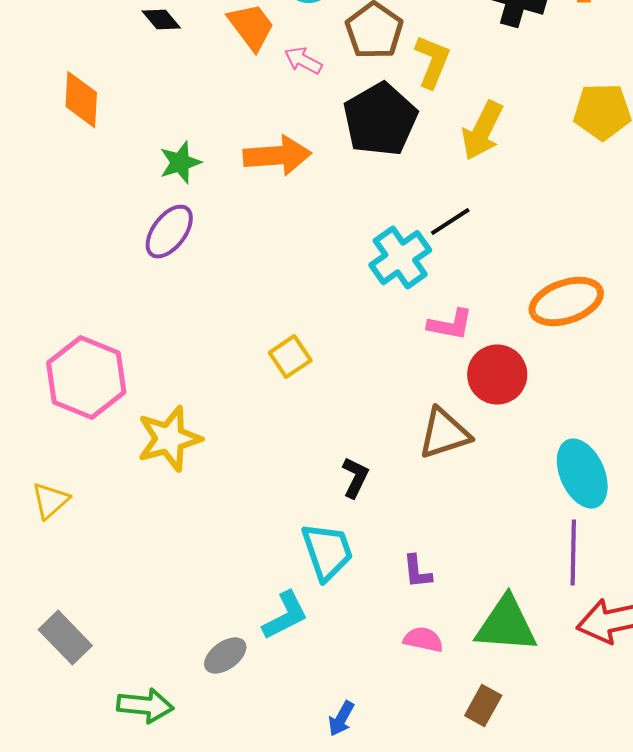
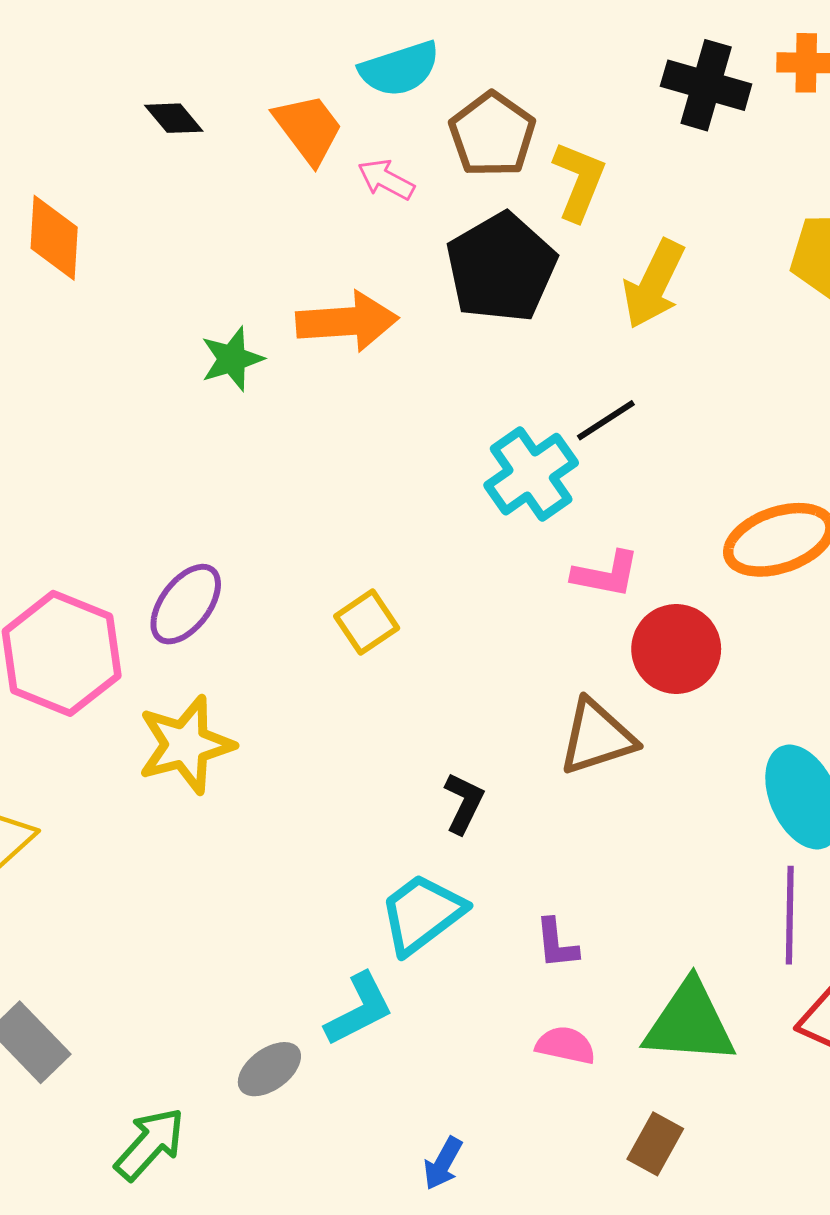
green star: (180, 163) -> (232, 359), moved
purple ellipse: (169, 232) -> (186, 604), moved
cyan trapezoid: (327, 552) -> (422, 914), turned -108
green arrow: (145, 706) -> (150, 1144), turned -54

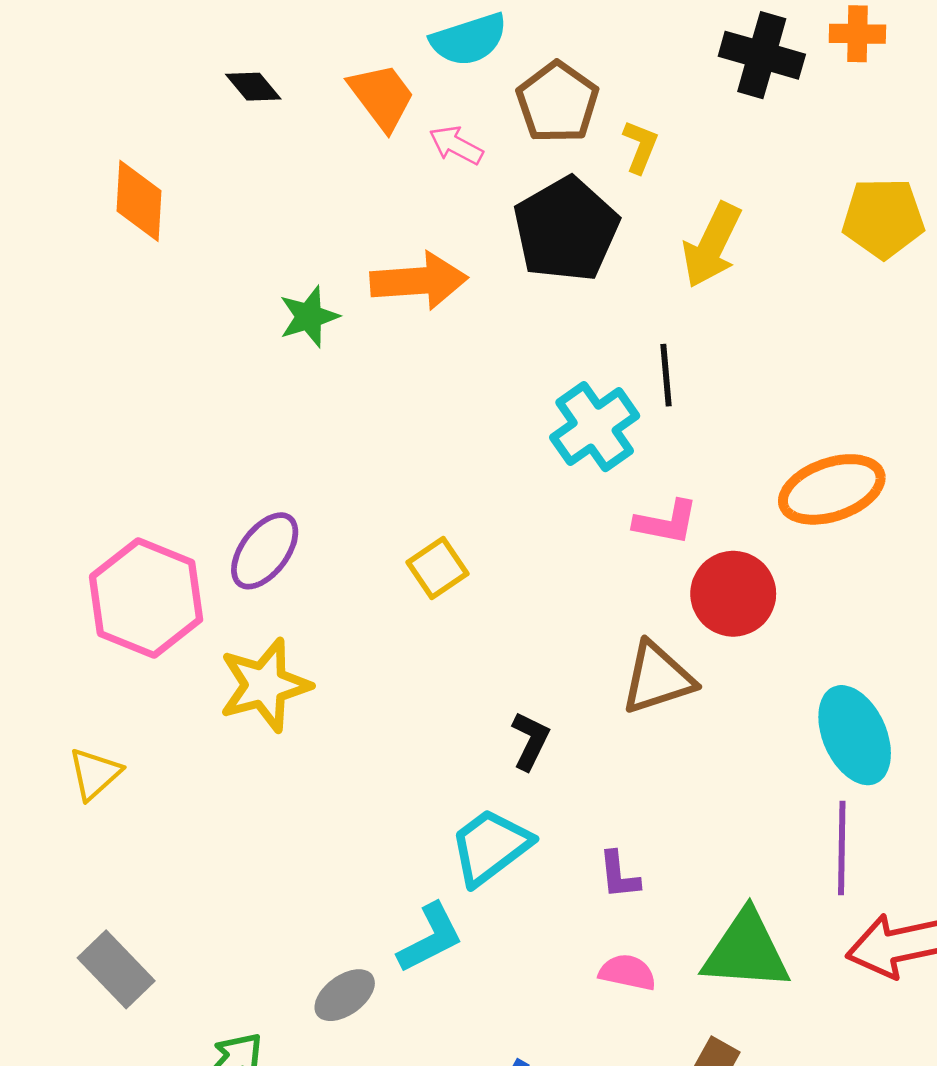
yellow L-shape: (579, 181) -> (640, 147), size x0.7
black line: (606, 420) -> (666, 375), turned -62

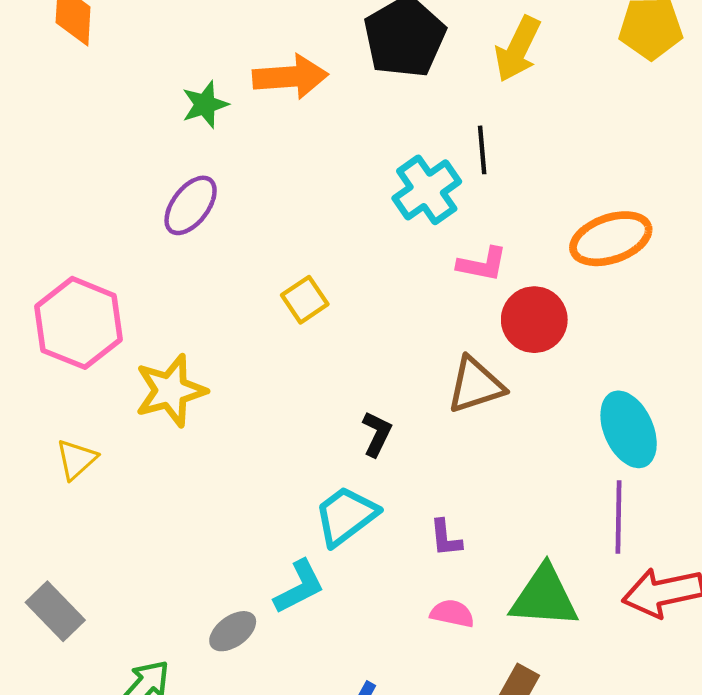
purple ellipse: (265, 551) -> (191, 205), moved
yellow triangle: (95, 774) -> (76, 459), moved

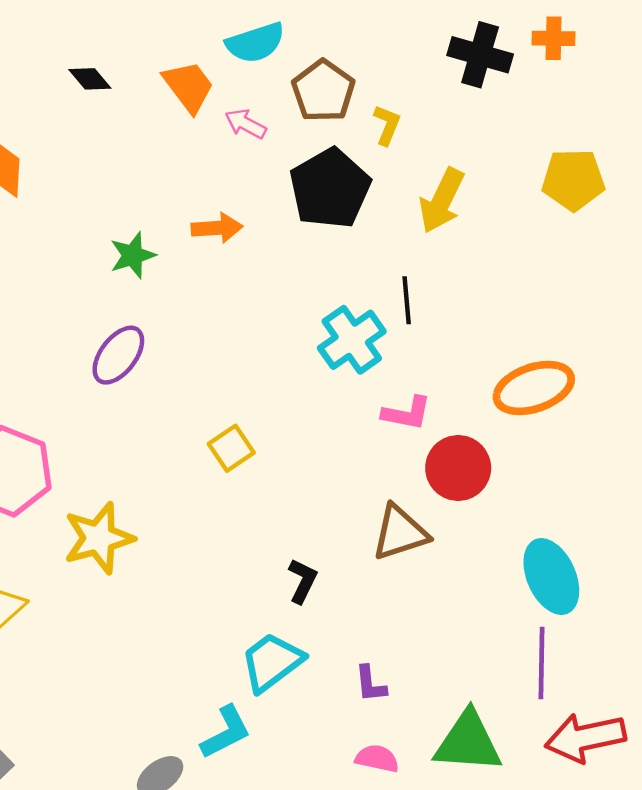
orange arrow: (290, 77) -> (217, 228), size x0.7

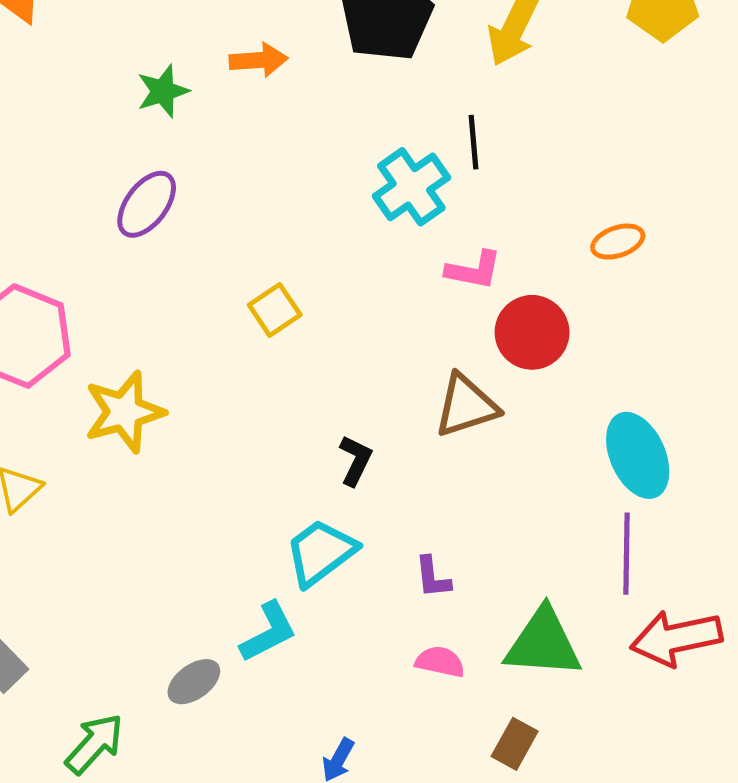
orange ellipse: (534, 388) -> (618, 242), size x0.6

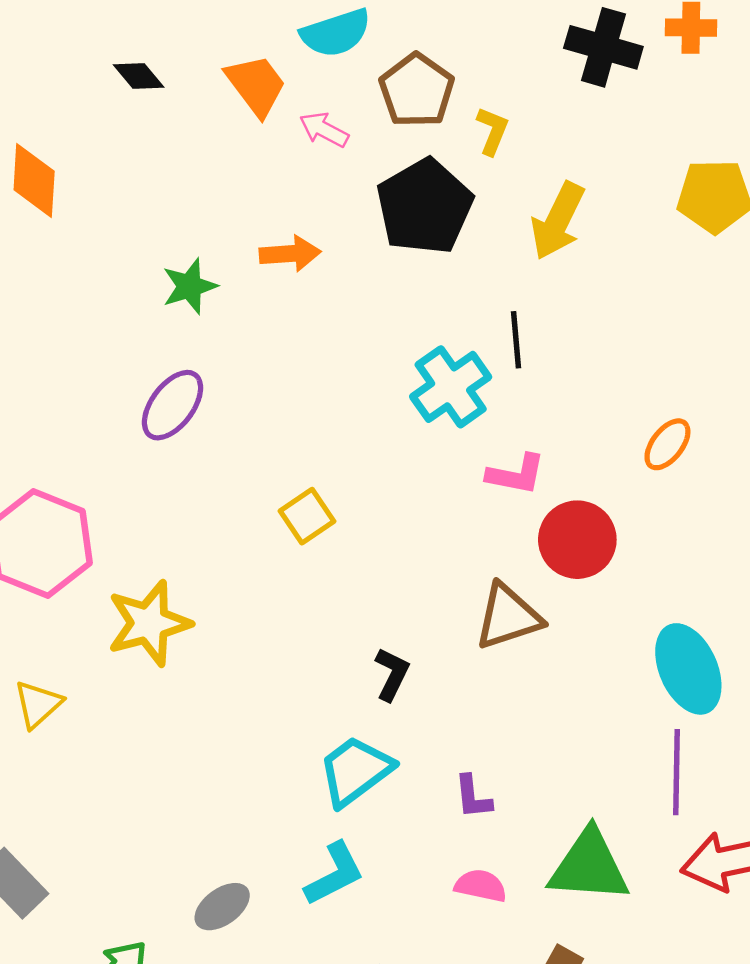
orange ellipse: (618, 242) -> (667, 444), turned -33
cyan L-shape: (268, 632) -> (334, 874), moved

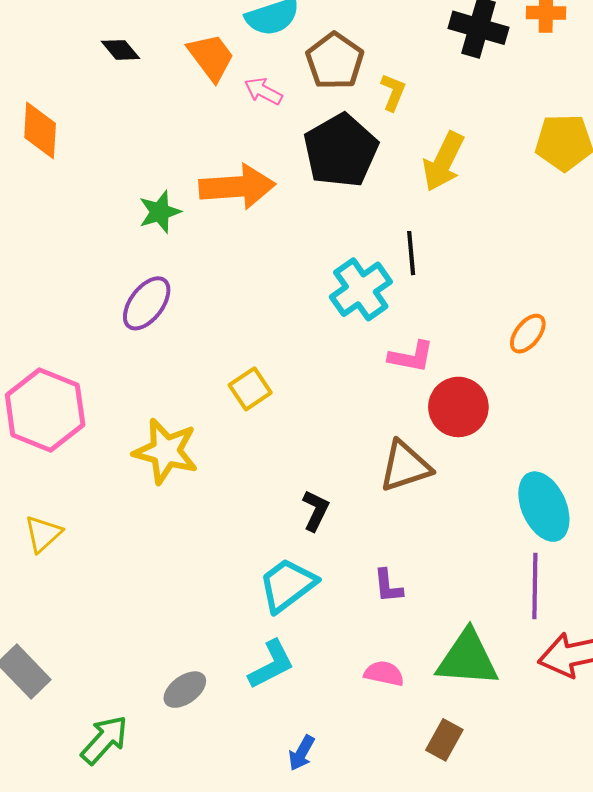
orange arrow: (290, 254) -> (237, 187), size x1.6
yellow star: (149, 623) -> (166, 451), moved, turned 30
purple L-shape: (473, 797) -> (388, 586), moved

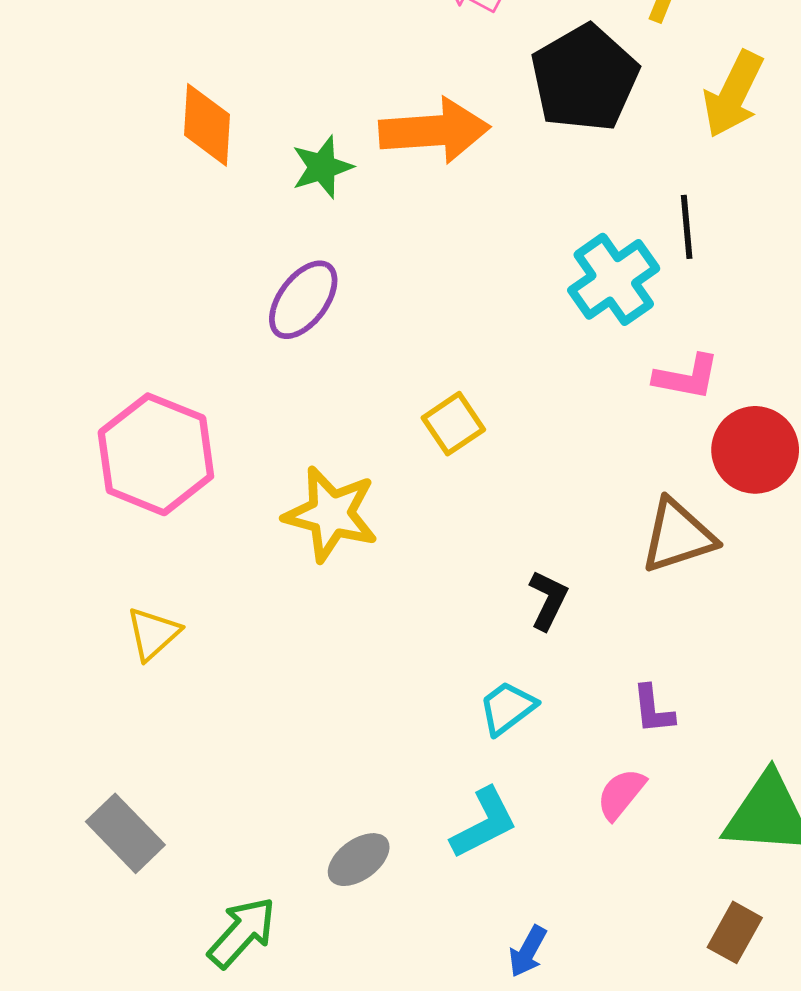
orange diamond: (40, 130) -> (207, 125), moved
cyan trapezoid: (287, 585) -> (507, 708), size x0.7
pink semicircle: (384, 673) -> (621, 794), moved, turned -63

